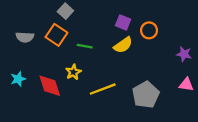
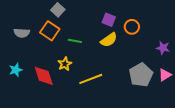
pink triangle: (186, 85) -> (165, 75), turned -40
gray pentagon: (146, 95) -> (141, 75), moved

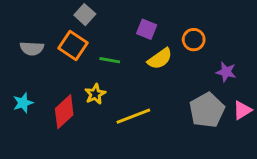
purple square: (109, 20) -> (147, 29), moved
purple star: (163, 48) -> (226, 72), moved
red diamond: (44, 76) -> (64, 112), turned 65

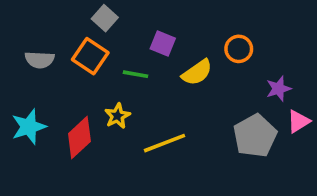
purple square: (147, 29) -> (163, 43), moved
purple star: (226, 72) -> (279, 89), turned -30
cyan star: (23, 103) -> (29, 127), size x1.4
pink triangle: (242, 110) -> (298, 121), moved

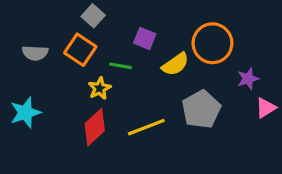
orange circle: (239, 49) -> (212, 43), size x1.6
yellow star: (117, 116) -> (100, 88), moved
gray pentagon: (255, 136) -> (201, 109), moved
red diamond: (79, 138) -> (95, 127), moved

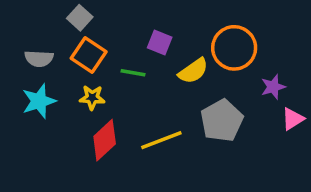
gray square: (93, 16) -> (80, 18), moved
yellow star: (100, 88) -> (92, 98), moved, turned 30
cyan star: (25, 113) -> (39, 101), moved

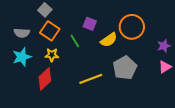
green line: (133, 73) -> (75, 41), turned 48
purple star: (273, 87) -> (164, 46), moved
red diamond: (105, 140) -> (45, 79), moved

